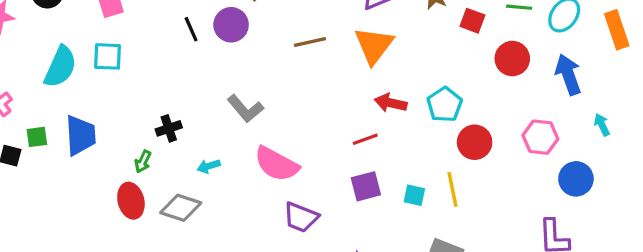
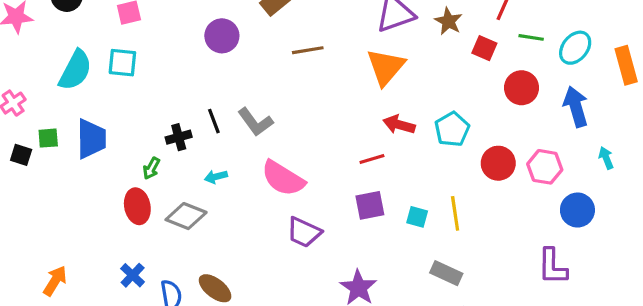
purple circle: (231, 25) -> (222, 36), moved
black line: (191, 29) -> (214, 121), moved
brown line: (310, 42) -> (308, 50), moved
red circle: (475, 142) -> (498, 163), moved

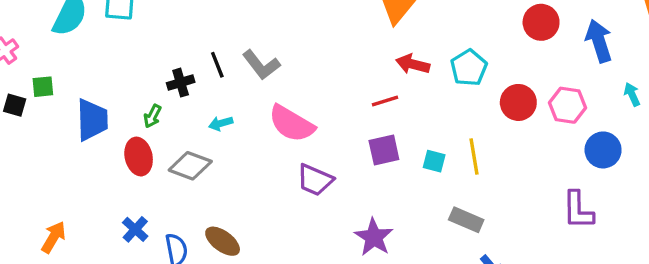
blue trapezoid: (91, 139) -> (92, 120), moved

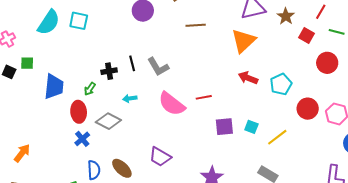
red line: (385, 101) -> (204, 97), moved
yellow line: (474, 156) -> (277, 137), turned 55
cyan square: (434, 161) -> (251, 127), moved
purple trapezoid: (315, 180) -> (160, 157), moved
blue cross: (135, 229) -> (82, 139), moved

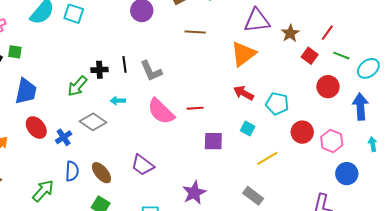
cyan pentagon: (281, 84) -> (277, 104), turned 30
blue trapezoid: (54, 86) -> (26, 91), moved
green arrow: (90, 89) -> (77, 86), size x1.5
red ellipse: (79, 112) -> (36, 128), moved, turned -40
cyan square: (251, 127) -> (248, 128), moved

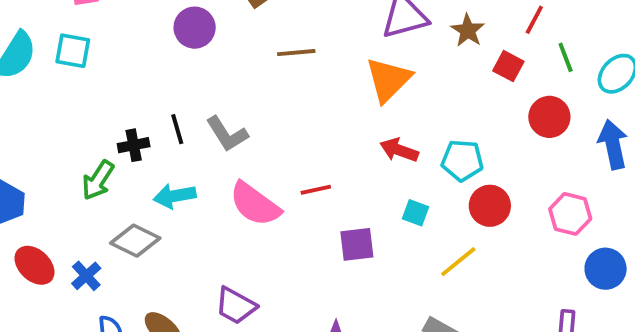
green line: (341, 56) -> (566, 57), turned 56
cyan arrow: (118, 101) -> (175, 196), size x1.5
red circle: (302, 132) -> (490, 206), moved

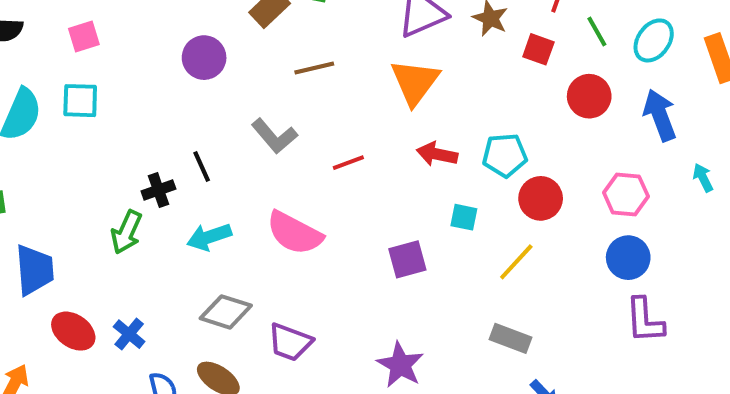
gray L-shape: (227, 134) -> (274, 136), moved
red line: (316, 190) -> (348, 163), moved
gray diamond: (135, 241) -> (226, 312), moved
blue circle: (606, 269) -> (628, 258), moved

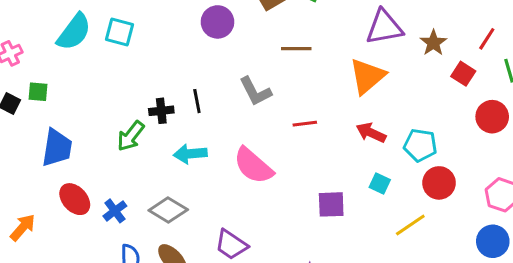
gray diamond: (226, 312) -> (168, 210), moved

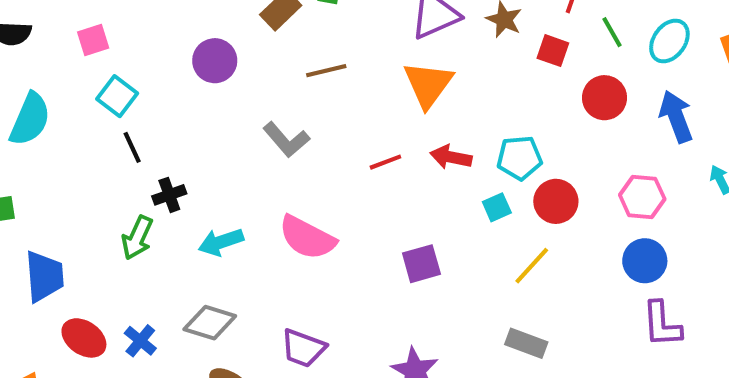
cyan square: (120, 32) -> (117, 96), moved, turned 36
black line: (197, 101) -> (132, 147), moved
red line: (305, 124) -> (385, 162), moved
cyan square: (380, 183) -> (497, 207), moved, turned -35

